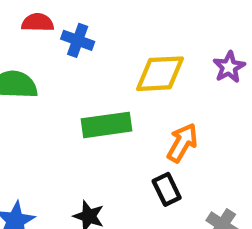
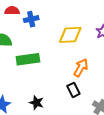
blue cross: (78, 40) -> (31, 19), turned -32
green rectangle: (107, 125) -> (28, 59), moved

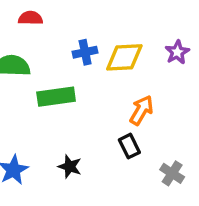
blue cross: (31, 19) -> (85, 52), moved

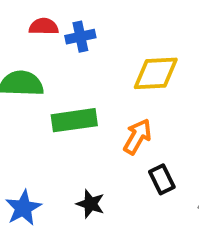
blue cross: (85, 52) -> (80, 37), moved
orange arrow: (141, 110) -> (137, 137), moved

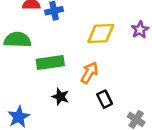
black star: (91, 204) -> (60, 97), moved

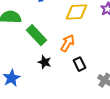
green rectangle: (50, 63) -> (37, 35), turned 55

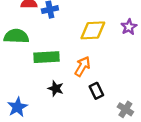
green rectangle: (37, 35) -> (46, 57), turned -50

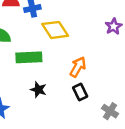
yellow diamond: (93, 30) -> (55, 30), moved, turned 60
orange arrow: (82, 66) -> (78, 67), moved

